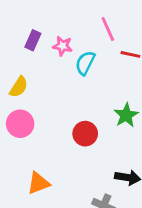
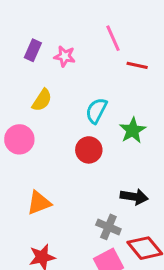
cyan semicircle: (85, 63) -> (96, 111), moved
yellow semicircle: (19, 87) -> (42, 100), moved

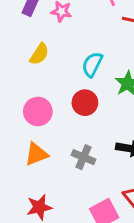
pink circle: (19, 139) -> (38, 112), moved
gray cross: (108, 227) -> (83, 157), moved

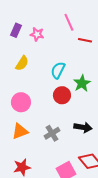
red circle: (85, 103) -> (62, 95), moved
gray cross: (83, 157) -> (52, 133), turned 35

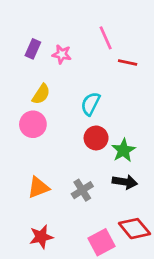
green star: (82, 83) -> (123, 150), moved
pink circle: (21, 102) -> (33, 124), moved

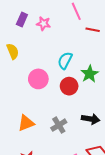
yellow semicircle: (41, 94) -> (13, 51), moved, turned -56
pink circle: (33, 124) -> (38, 79), moved
green star: (123, 150) -> (90, 74), moved

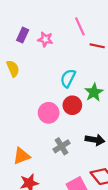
pink circle: (38, 79) -> (49, 113), moved
orange triangle: (26, 123) -> (22, 156), moved

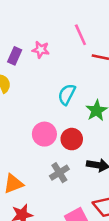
purple rectangle: (23, 35) -> (15, 56), moved
red circle: (72, 105) -> (72, 139), moved

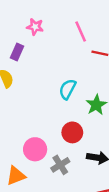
pink star: (41, 50) -> (35, 27), moved
pink circle: (44, 134) -> (35, 149), moved

